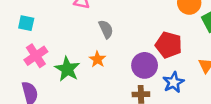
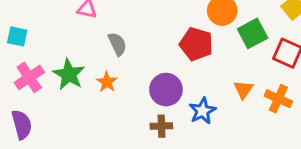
red pentagon: (169, 45) -> (196, 44), moved
green star: (67, 69) -> (69, 74), moved

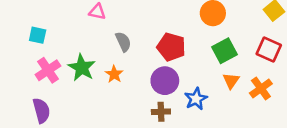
green square: (253, 33) -> (225, 51), moved
red pentagon: (196, 44) -> (171, 47), moved
orange cross: (278, 99) -> (261, 88), turned 30

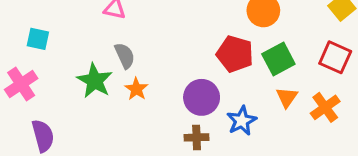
gray semicircle: (123, 42) -> (125, 56), moved
red pentagon: (171, 47) -> (235, 54), moved
pink cross: (48, 70) -> (21, 84), moved

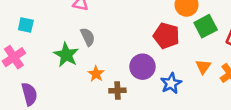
green square: (278, 59) -> (206, 26), moved
orange star: (136, 89) -> (96, 74), moved
brown cross: (197, 137) -> (117, 90), moved

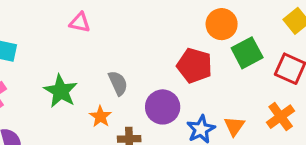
gray semicircle: (88, 37) -> (118, 83), moved
orange triangle: (203, 67) -> (234, 126), moved

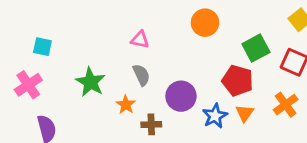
pink triangle: (80, 23) -> (140, 40), moved
orange circle: (222, 24) -> (205, 23), moved
red pentagon: (194, 66) -> (238, 81), moved

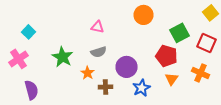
cyan square: (42, 47) -> (28, 32), turned 32
gray semicircle: (141, 75) -> (98, 52), turned 98
orange cross: (286, 105) -> (200, 73), turned -30
blue star: (215, 116) -> (142, 88), moved

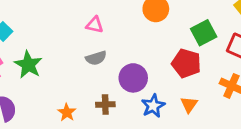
green star: (62, 57) -> (28, 65), moved
orange star: (88, 73) -> (67, 112), moved
orange triangle: (172, 79) -> (189, 104), moved

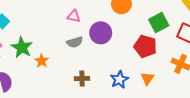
purple circle: (133, 78) -> (101, 33), moved
orange star: (67, 112) -> (42, 61), moved

